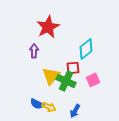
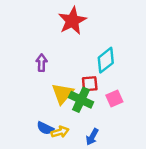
red star: (48, 27) -> (72, 21), moved
yellow arrow: (49, 107) -> (60, 132), turned -40

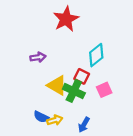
purple arrow: (42, 63) -> (38, 57), turned 80
red square: (90, 84) -> (82, 76), turned 32
yellow triangle: (63, 94) -> (57, 85), turned -40

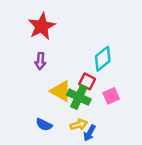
red star: (66, 19) -> (42, 26), moved
purple arrow: (38, 57) -> (40, 61), turned 104
yellow arrow: (55, 120) -> (79, 125), moved

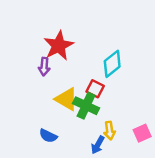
red star: (42, 26) -> (59, 46), moved
pink square: (111, 96) -> (142, 133), moved
yellow arrow: (79, 125) -> (110, 131), moved, turned 98

